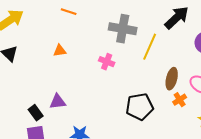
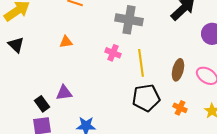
yellow line: (150, 47) -> (141, 63), moved, turned -32
orange cross: (180, 100) -> (180, 108), moved, turned -32

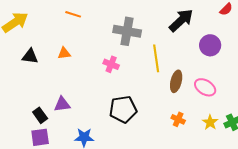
black triangle: (16, 45) -> (30, 56), moved, turned -36
yellow line: (141, 63) -> (156, 58), moved
black pentagon: (146, 98) -> (123, 109), moved

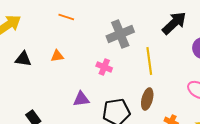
gray cross: (127, 31) -> (120, 34), turned -32
brown ellipse: (176, 81) -> (147, 99), moved
purple triangle: (62, 104) -> (81, 99), moved

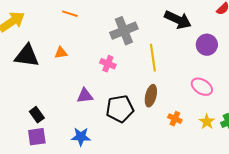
black arrow: (174, 23) -> (178, 20), turned 68
black triangle: (23, 59) -> (27, 56), size x1.5

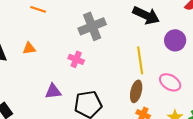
yellow line: (153, 58) -> (140, 60), moved
brown ellipse: (151, 96) -> (136, 91), moved

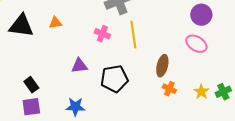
yellow line: (140, 60) -> (133, 35), moved
pink ellipse: (170, 82) -> (196, 44), moved

